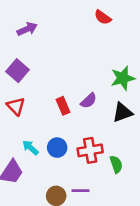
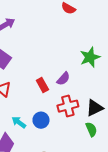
black triangle: (122, 112) -> (95, 108), moved
red cross: (90, 150) -> (68, 106), moved

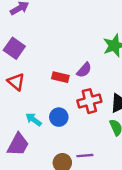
red rectangle: (42, 85) -> (60, 77), turned -48

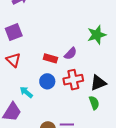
purple square: (14, 48) -> (14, 32), turned 30
blue circle: (59, 117) -> (47, 81), moved

